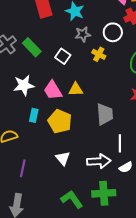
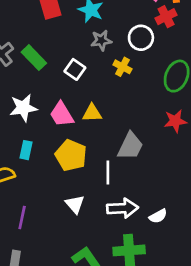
gray trapezoid: (105, 114) -> (130, 146), turned 30
cyan rectangle: (34, 115) -> (26, 150), moved
white line: (120, 143) -> (108, 173), moved

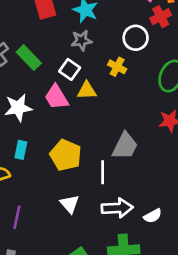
gray star: (101, 40) -> (81, 40), moved
yellow triangle: (92, 113) -> (87, 91), moved
pink trapezoid: (62, 114) -> (56, 97), moved

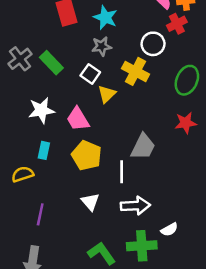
yellow cross: (117, 67) -> (135, 71), size x1.5
yellow triangle: (87, 91) -> (107, 94), turned -42
pink trapezoid: (56, 97) -> (78, 119), moved
white semicircle: (153, 216) -> (169, 229), moved

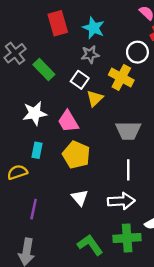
gray cross: (20, 59) -> (15, 53), moved
gray trapezoid: (143, 147) -> (128, 131), moved, turned 64
white line: (122, 172) -> (128, 170), moved

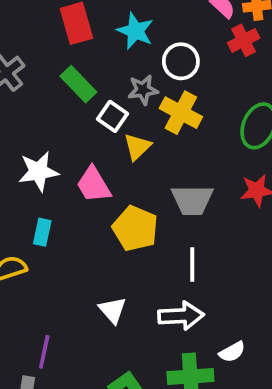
white circle: (137, 52) -> (181, 61), moved
gray star: (90, 54) -> (143, 90), moved
green rectangle: (44, 69) -> (78, 84), moved
yellow pentagon: (76, 155) -> (135, 228), moved
purple line: (34, 209) -> (44, 352), moved

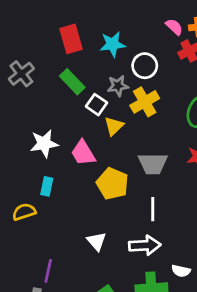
cyan star: (135, 31) -> (113, 44), turned -30
yellow cross: (181, 113) -> (145, 102), turned 32
white semicircle: (232, 352) -> (181, 271), turned 42

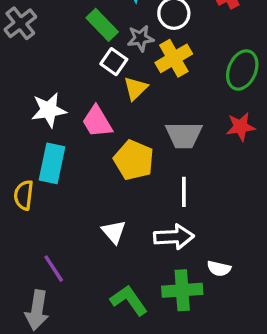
green rectangle: (72, 82) -> (102, 25), moved
cyan rectangle: (47, 186) -> (52, 163), size x1.6
yellow semicircle: (24, 212) -> (24, 195), turned -65
purple line: (48, 271) -> (54, 269), turned -45

